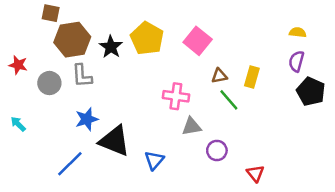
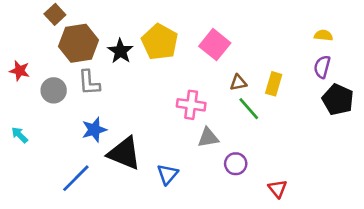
brown square: (51, 13) -> (55, 14), turned 36

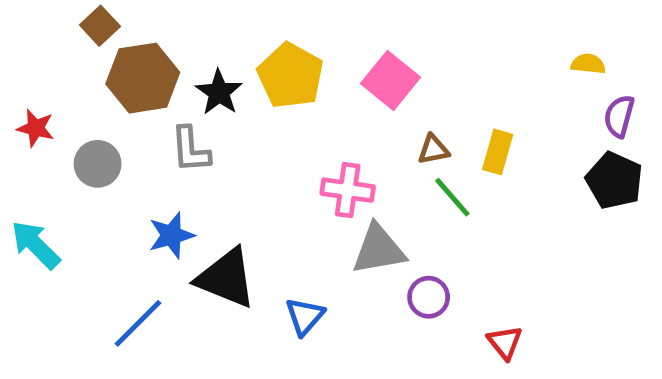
purple semicircle: (322, 67) -> (619, 116), moved
gray L-shape: (89, 83) -> (190, 150), moved
cyan arrow: (20, 135) -> (36, 245), size x1.6
gray triangle: (208, 138) -> (379, 250), size x1.4

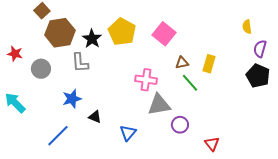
yellow semicircle: (588, 64) -> (247, 27), turned -104
black triangle: (226, 278) -> (95, 117), size x0.5

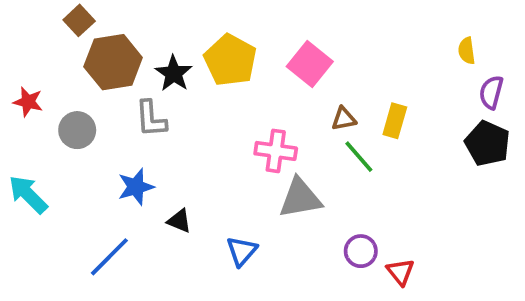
purple circle: (180, 125) -> (361, 251), moved

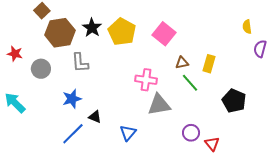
black star: (174, 73) -> (92, 28), moved
black pentagon: (487, 143) -> (234, 101), moved
blue line: (109, 257) -> (73, 134), moved

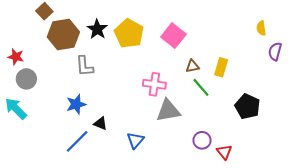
gray circle: (41, 69) -> (26, 79), moved

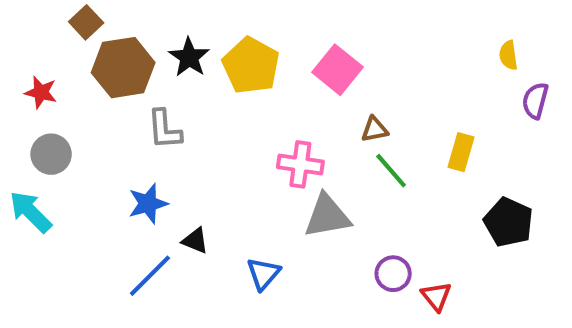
red star: (16, 57) -> (41, 92), moved
yellow rectangle: (221, 67) -> (461, 152), moved
black pentagon: (247, 106) -> (508, 222), moved

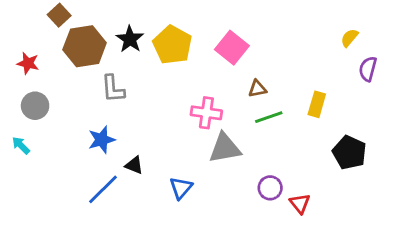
yellow semicircle: (508, 55) -> (349, 38), turned 48
green line: (391, 171) -> (269, 117), turned -68
cyan arrow: (30, 212) -> (21, 145), size x0.6

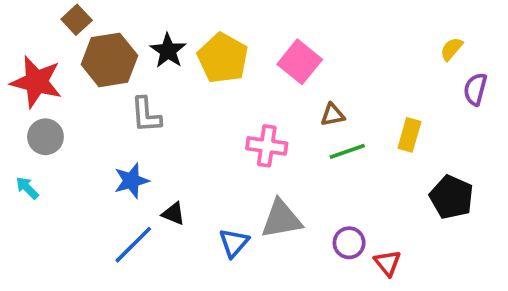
red star: (28, 63) -> (36, 82), size x1.8
gray triangle: (225, 148) -> (281, 219), moved

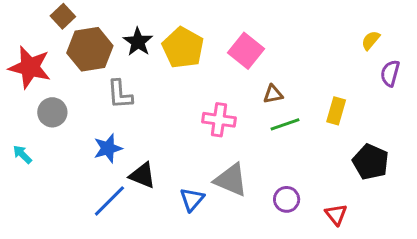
gray circle: (45, 137) -> (52, 112), moved
black triangle: (173, 214) -> (142, 175), size x1.4
gray triangle: (281, 219) -> (231, 180), turned 33
red triangle: (387, 263) -> (336, 214), moved

